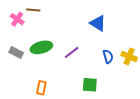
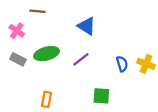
pink cross: (17, 19) -> (17, 31), moved
blue triangle: (98, 23) -> (87, 26), moved

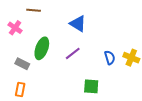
green ellipse: (47, 54) -> (42, 48), turned -55
gray rectangle: (18, 59) -> (22, 64), moved
orange rectangle: (47, 99) -> (20, 89), moved

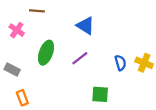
gray rectangle: (22, 64) -> (12, 70), moved
orange rectangle: (20, 89) -> (22, 98), turned -32

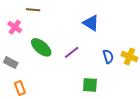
blue triangle: (85, 26) -> (91, 23), moved
green ellipse: (46, 53) -> (41, 47), turned -70

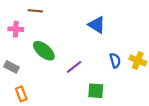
pink cross: (15, 27) -> (16, 29), turned -32
purple line: (72, 52) -> (74, 67), moved

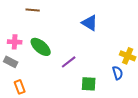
pink cross: (16, 29) -> (15, 42), moved
blue semicircle: (115, 60) -> (118, 73), moved

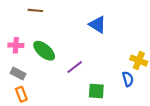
gray rectangle: (11, 62) -> (18, 74), moved

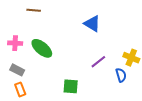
purple line: (75, 67) -> (98, 62), moved
green square: (96, 91) -> (71, 86), moved

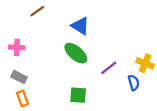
brown line: (34, 10) -> (37, 11), turned -40
blue triangle: (92, 24) -> (80, 26), moved
green ellipse: (42, 48) -> (76, 53), moved

